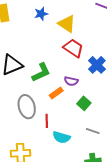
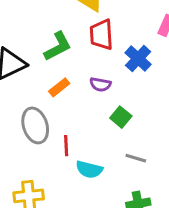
red trapezoid: (73, 48) -> (101, 35), turned -125
green L-shape: (41, 72) -> (58, 46), moved
orange rectangle: (56, 93) -> (59, 87), moved

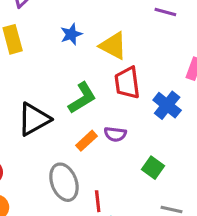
purple semicircle: (100, 84) -> (115, 134), moved

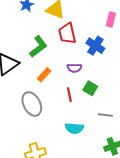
purple semicircle: (115, 134) -> (74, 68), moved
red line: (98, 201) -> (69, 95), moved

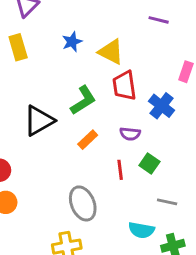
gray ellipse: (32, 104) -> (83, 203), moved
cyan semicircle: (74, 128) -> (141, 230), moved

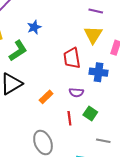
yellow triangle: (111, 52) -> (93, 35), moved, turned 36
green L-shape: (83, 100) -> (18, 51), moved
blue cross: (162, 106) -> (99, 72), turned -30

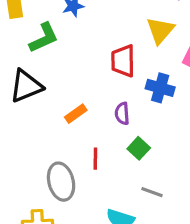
purple semicircle: (76, 92) -> (122, 114), turned 72
red line: (69, 118) -> (95, 159), moved

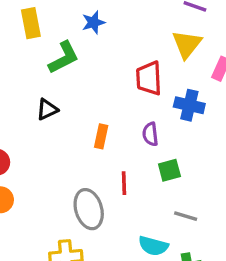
black triangle: (26, 86) -> (47, 109), size x0.6
orange rectangle: (76, 114) -> (101, 136), turned -40
green square: (139, 148) -> (169, 170), turned 35

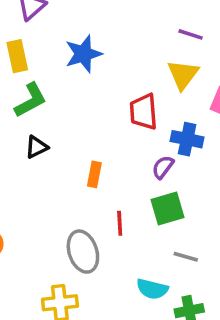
blue star: (93, 22) -> (83, 54), size x1.5
green L-shape: (64, 58) -> (31, 100), moved
purple semicircle: (150, 134) -> (163, 167), moved, turned 45
green square: (169, 170) -> (168, 209), size x1.4

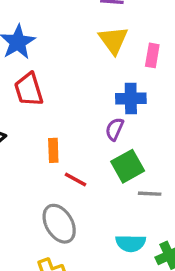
red trapezoid: (143, 112) -> (29, 90), moved
red line: (120, 223) -> (75, 180), moved, turned -45
gray line: (186, 257) -> (150, 194), moved

